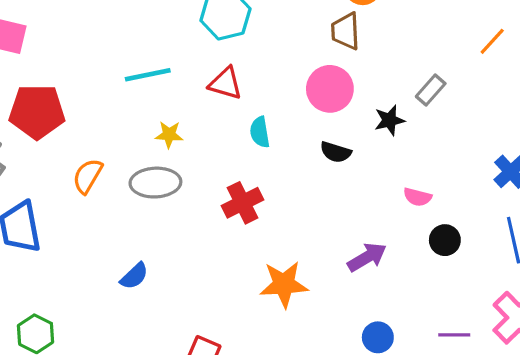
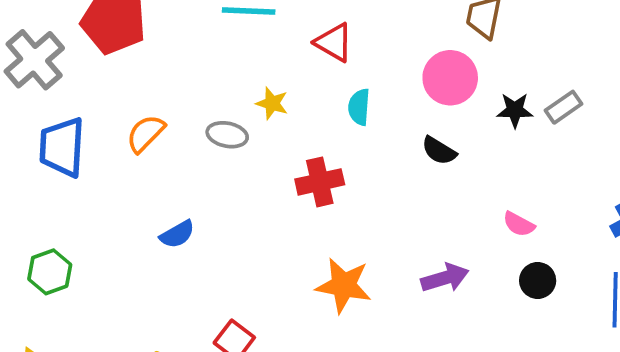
black star: (389, 120) -> (515, 110), moved
yellow star: (169, 135) -> (272, 103), moved
orange semicircle: (88, 176) -> (146, 134), moved
gray ellipse: (155, 183) -> (227, 135), size x0.7

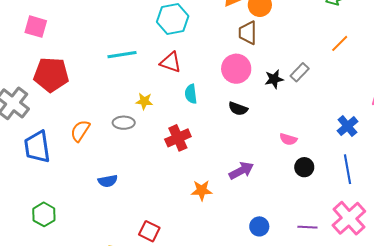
blue semicircle: (177, 234) -> (108, 181), turned 30
purple arrow: (445, 278) -> (241, 171), moved
orange star: (344, 285) -> (202, 190), size x0.7

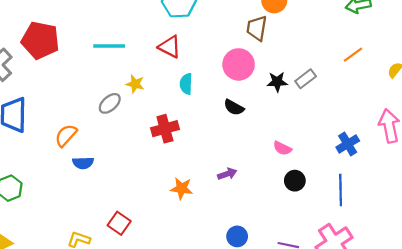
cyan line: (122, 55) -> (109, 46), moved
gray ellipse: (124, 123) -> (110, 103), turned -50
orange semicircle: (80, 131) -> (66, 135), moved
purple arrow: (241, 171) -> (227, 174), size x0.7

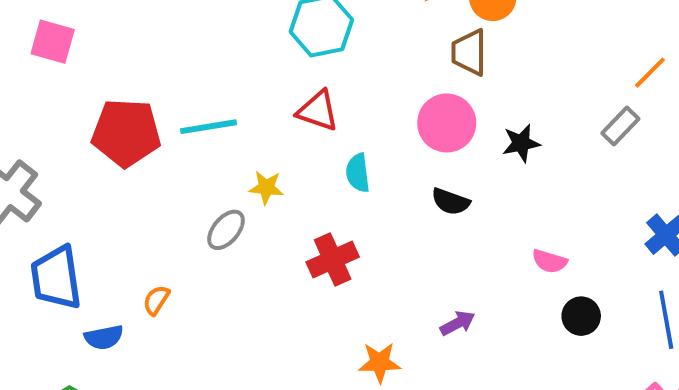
red pentagon: (40, 40) -> (126, 133), moved
gray rectangle: (306, 79) -> (620, 126), moved
orange semicircle: (66, 135) -> (156, 300), size x0.7
blue semicircle: (83, 163) -> (104, 337), moved

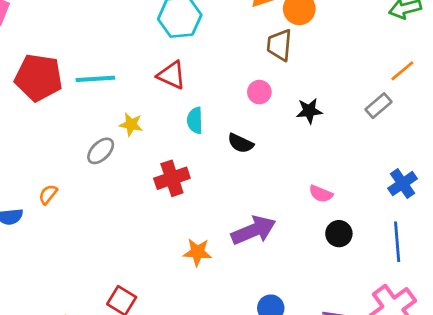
pink circle: (447, 123) -> (259, 92), size x0.6
black semicircle: (451, 202) -> (241, 143), moved
purple arrow: (458, 323) -> (254, 230), size x1.8

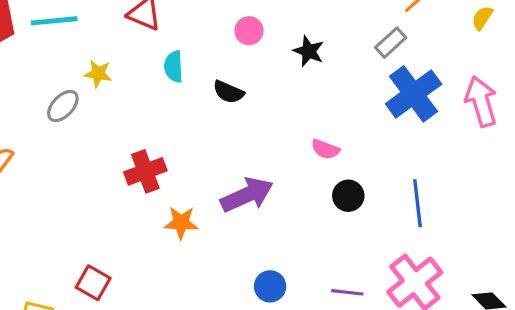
black star: (309, 111) -> (309, 51), turned 30
red cross: (172, 178) -> (145, 171), moved
blue cross: (403, 184) -> (414, 94), moved, size x1.6

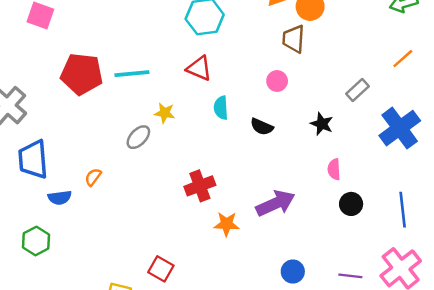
gray rectangle: (391, 43) -> (357, 90), moved
black star: (309, 51) -> (322, 124), moved
pink semicircle: (325, 149) -> (334, 169), turned 66

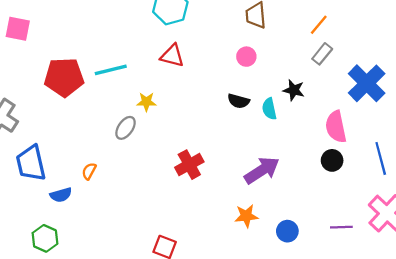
orange line: (403, 59) -> (319, 25), moved
cyan semicircle: (221, 108) -> (269, 109), moved
pink semicircle: (334, 169) -> (336, 127), moved, size x1.6
orange star: (227, 224) -> (246, 216), moved

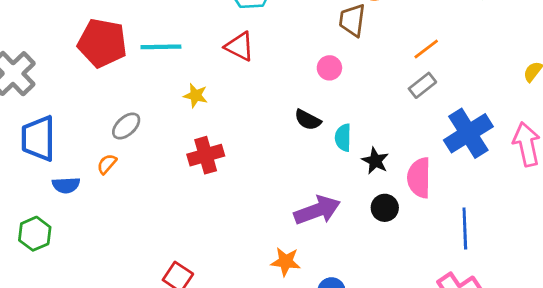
black star: (294, 90) -> (375, 161), moved
gray ellipse: (126, 128) -> (126, 126), moved
black circle: (332, 160) -> (385, 208), moved
red cross: (189, 165) -> (206, 155), moved

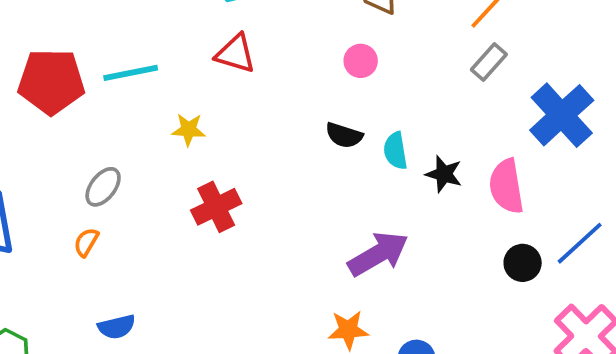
blue semicircle: (66, 185) -> (117, 327), moved
black circle: (385, 208) -> (523, 263), moved
blue line: (465, 229) -> (580, 243), turned 60

